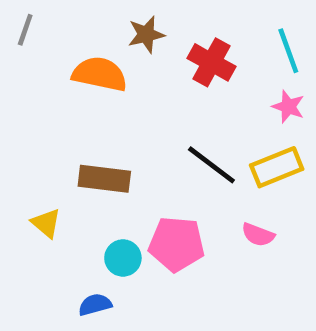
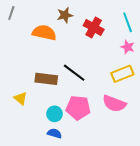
black line: (211, 165) -> (74, 73), moved
pink semicircle: (258, 235) -> (114, 104), size x1.6
blue semicircle: (95, 305) -> (55, 133), moved, turned 32

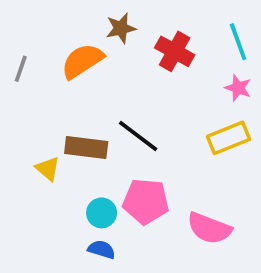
gray line: (11, 13) -> (21, 69), moved
orange semicircle: (44, 33) -> (82, 61), turned -45
yellow triangle: (21, 98) -> (48, 169), moved
pink semicircle: (114, 104) -> (209, 228), moved

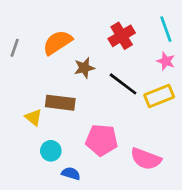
brown star: (121, 28) -> (84, 68), moved
red cross: (175, 51) -> (122, 36), turned 30
black line: (138, 136) -> (123, 84), moved
cyan circle: (102, 213) -> (51, 151), moved

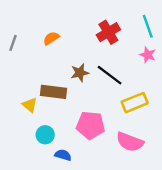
orange semicircle: (57, 42) -> (51, 38), size x0.6
brown star: (84, 68) -> (80, 73), moved
yellow rectangle: (159, 96) -> (135, 103), moved

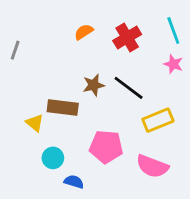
orange semicircle: (51, 38) -> (84, 32), moved

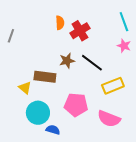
orange semicircle: (84, 32) -> (60, 23), turned 120
red cross: (127, 38) -> (80, 31), moved
cyan circle: (53, 158) -> (38, 113), size x1.5

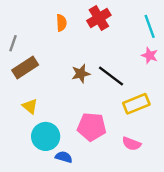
orange semicircle: (60, 23) -> (61, 23), moved
red cross: (80, 31) -> (99, 18), moved
brown rectangle: (45, 77) -> (25, 68), moved, turned -40
pink semicircle: (109, 119) -> (132, 144), size x0.7

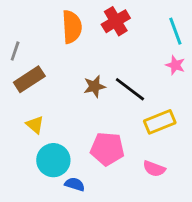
orange semicircle: (61, 23) -> (72, 27), size x1.6

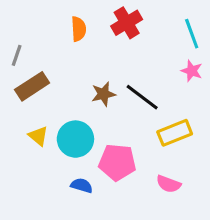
orange semicircle: (72, 27) -> (79, 29), size x0.7
cyan circle: (53, 160) -> (75, 139), moved
blue semicircle: (75, 184) -> (82, 186), moved

